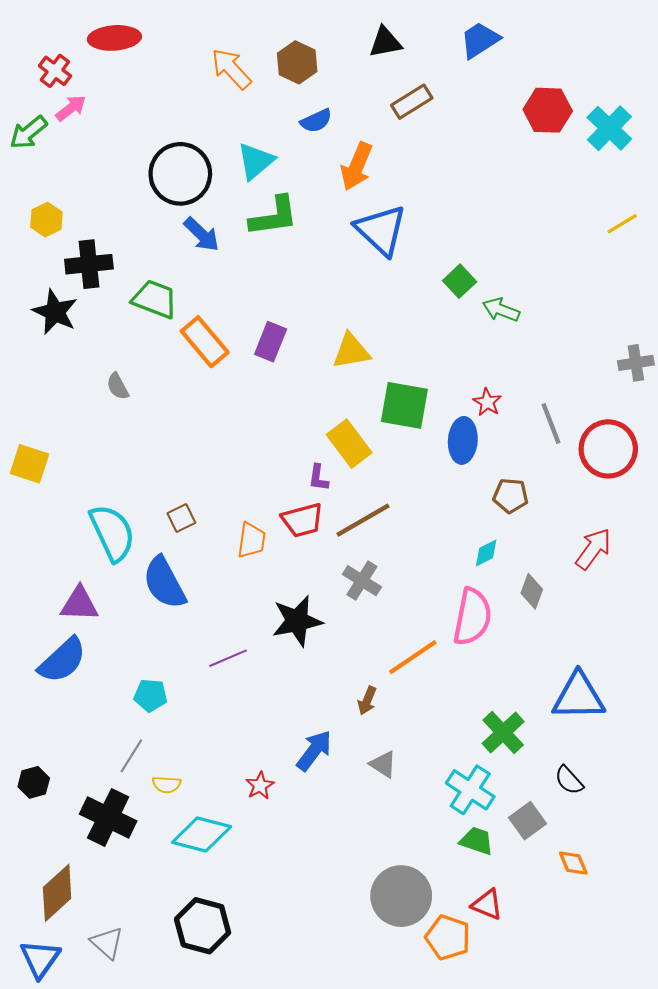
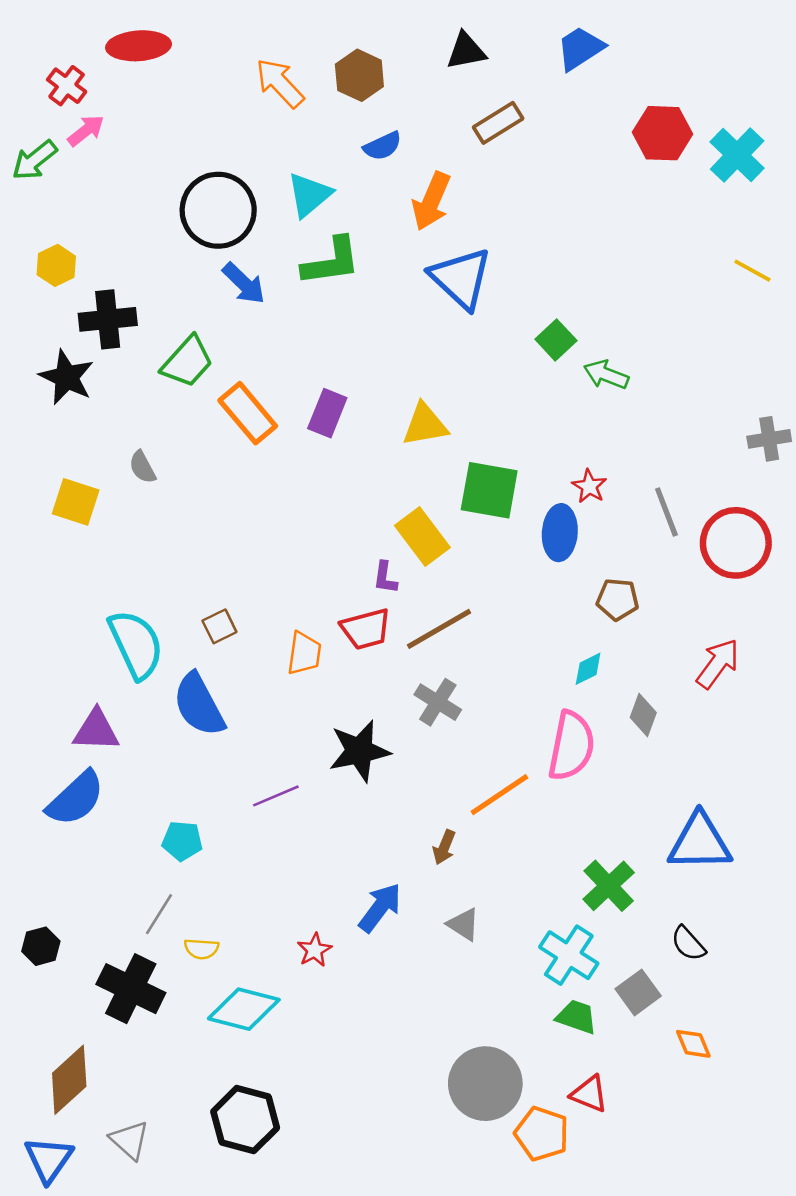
yellow line: (622, 224) -> (752, 271), turned 60
green trapezoid: (155, 299) -> (187, 362), turned 111
yellow square: (29, 464) -> (76, 502), moved

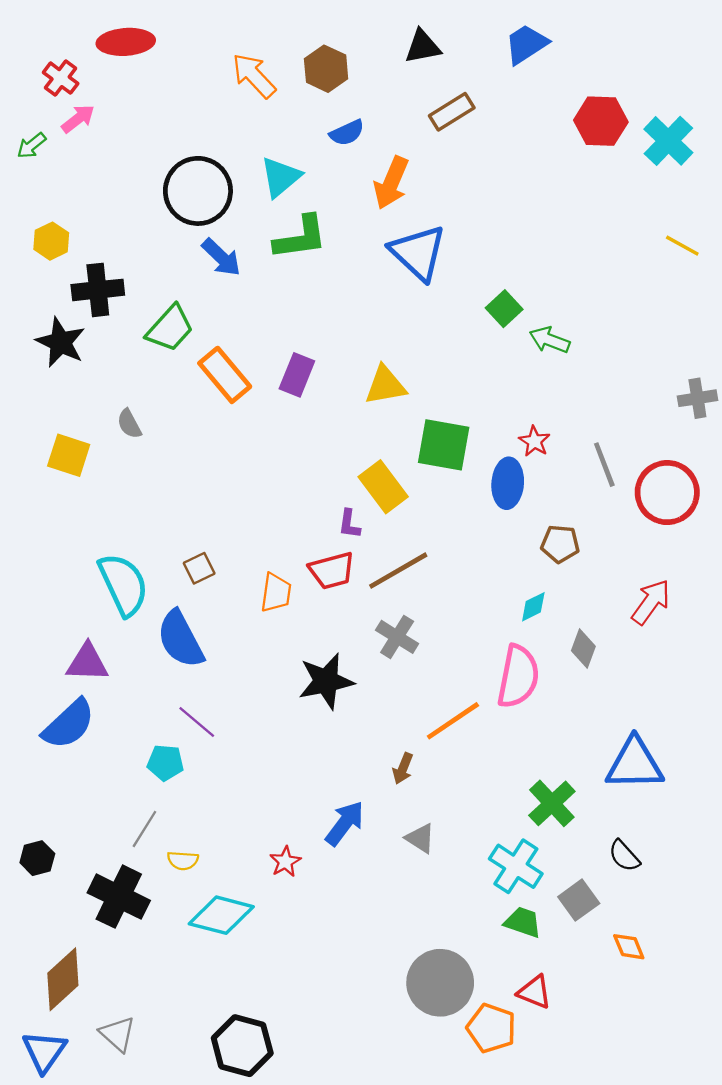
green arrow: (34, 160) -> (31, 146), size x0.7
purple line: (276, 796) -> (197, 722), moved, turned 63
black hexagon: (245, 1120) -> (242, 1046), moved

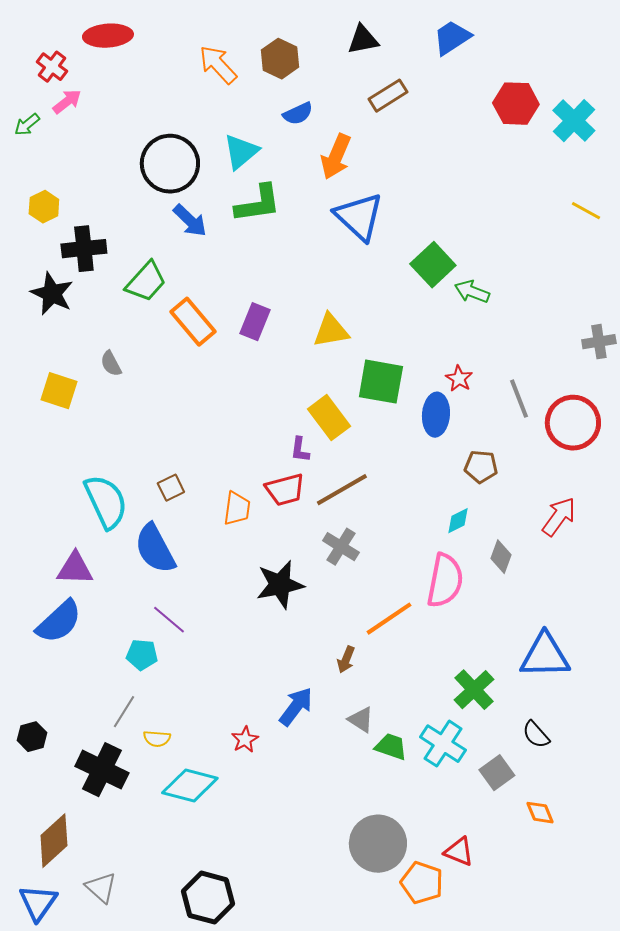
green square: (504, 309) -> (433, 265), size x1.4
green trapezoid: (523, 922) -> (391, 747), moved

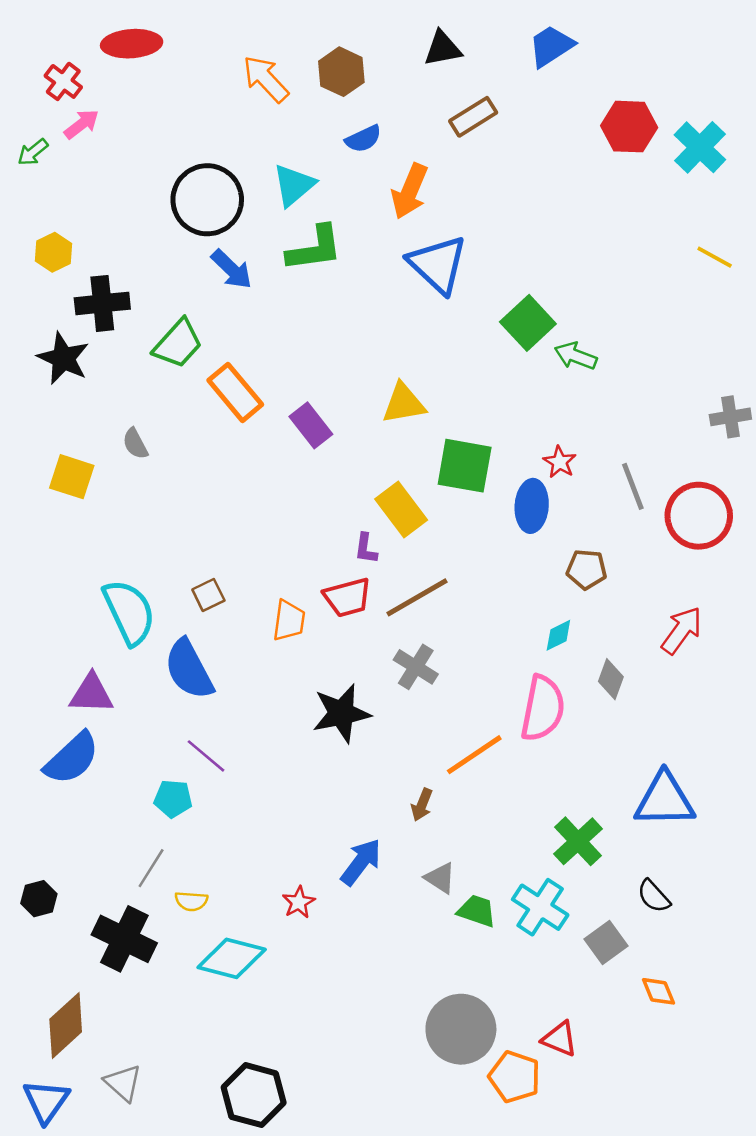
purple rectangle: (255, 322) -> (311, 425), moved, turned -60

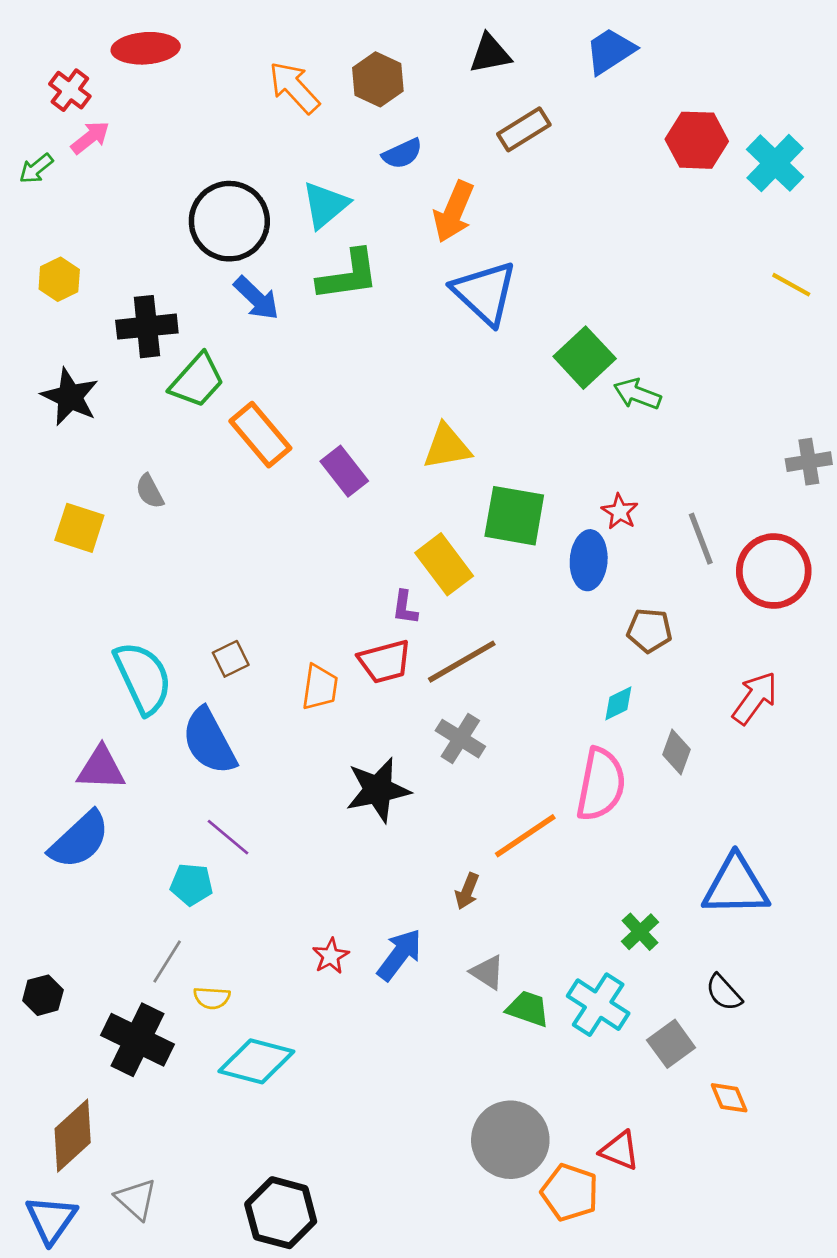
black cross: (102, 303) -> (147, 327), moved
green cross: (578, 841) -> (640, 932), size x0.7
red star: (299, 902) -> (331, 956), moved

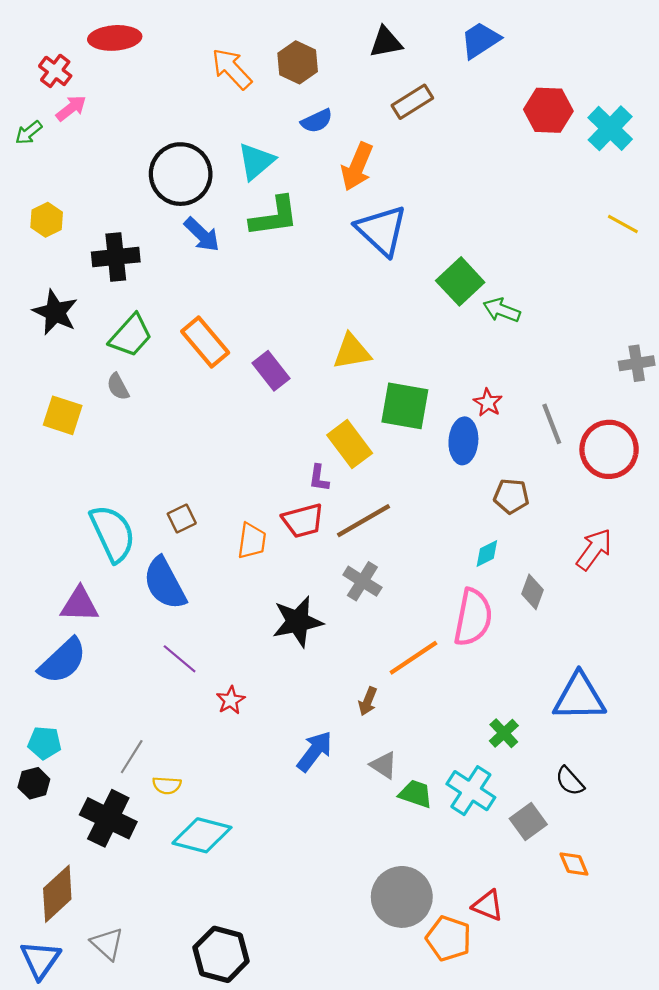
green trapezoid: (197, 381) -> (131, 336), moved
cyan pentagon: (192, 884) -> (45, 743), moved
red star: (331, 956) -> (231, 700), moved

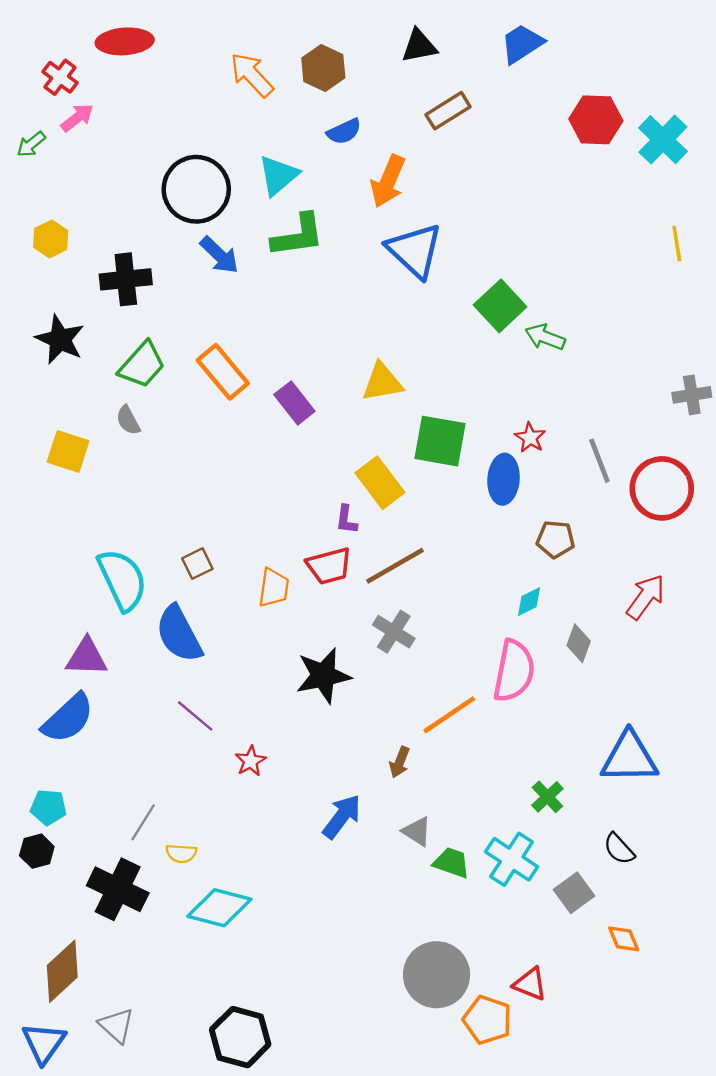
yellow line: (623, 224) -> (677, 244), turned 52

